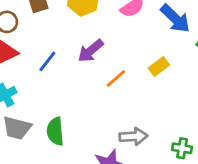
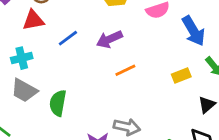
yellow rectangle: (159, 66) -> (181, 76), moved

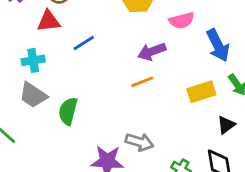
purple arrow: (109, 39) -> (152, 52), moved
yellow rectangle: (181, 76) -> (201, 92), size x1.4

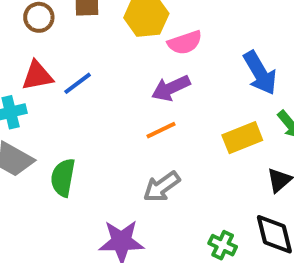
pink semicircle: (182, 20) -> (185, 43), moved
red triangle: (48, 21) -> (37, 76), moved
gray arrow: (139, 142) -> (162, 187), moved, turned 132

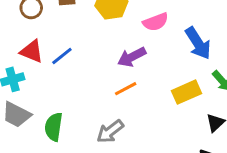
pink semicircle: (185, 43) -> (156, 22), moved
red triangle: (37, 76) -> (32, 51), turned 35
gray arrow: (162, 187) -> (110, 131), moved

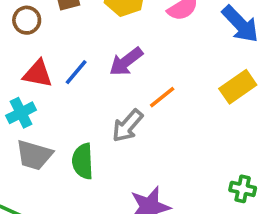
purple arrow: (132, 57) -> (126, 62), moved
gray arrow: (110, 131) -> (127, 126), moved

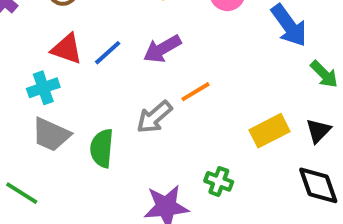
yellow rectangle: (238, 87) -> (270, 131), moved
green cross: (243, 189) -> (219, 181), moved

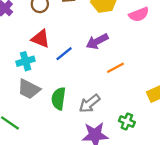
blue line: (108, 53) -> (64, 54), moved
gray arrow: (154, 117) -> (90, 104), moved

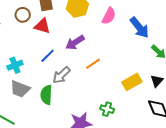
pink semicircle: (139, 14) -> (109, 16), turned -36
red triangle: (41, 39) -> (42, 26), moved
gray arrow: (90, 104) -> (61, 75), moved

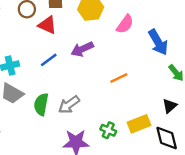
orange line: (93, 64) -> (119, 78), moved
gray arrow: (61, 75) -> (69, 105), moved
yellow rectangle: (132, 82) -> (139, 124), moved

